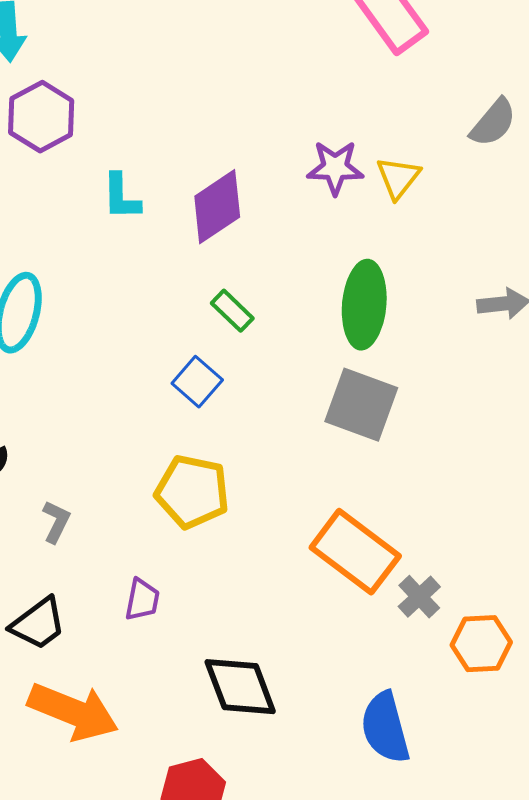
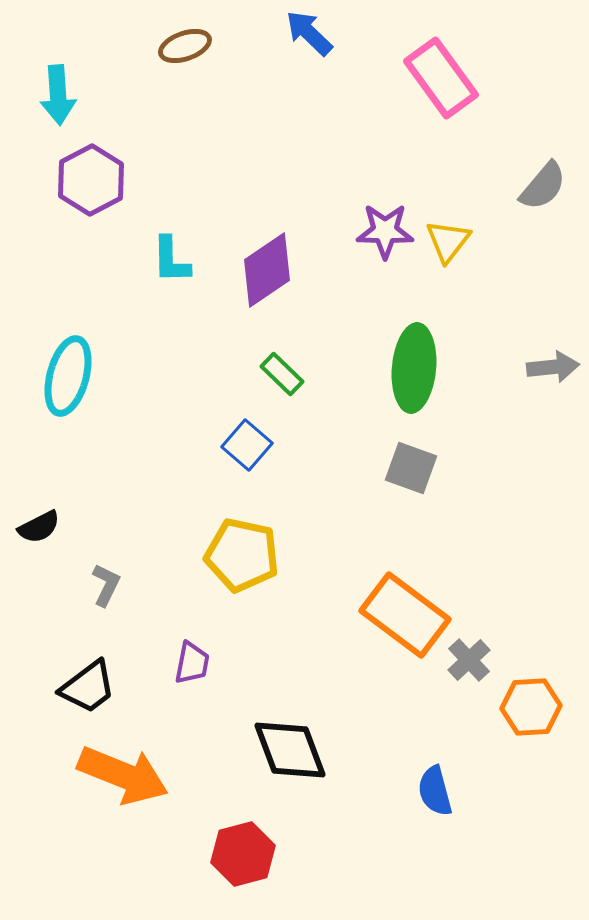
gray square: (361, 405) -> (411, 468), size x0.7
blue semicircle: (385, 728) -> (435, 791), size x0.7

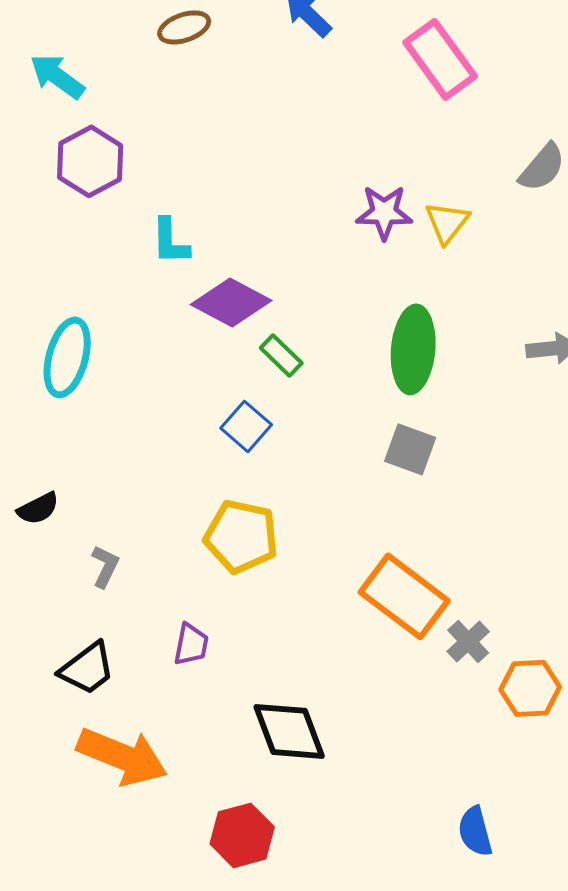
cyan arrow: (58, 95) -> (57, 76), turned 130
purple diamond: (267, 270) -> (231, 302), moved, turned 62
blue semicircle: (435, 791) -> (475, 831), moved

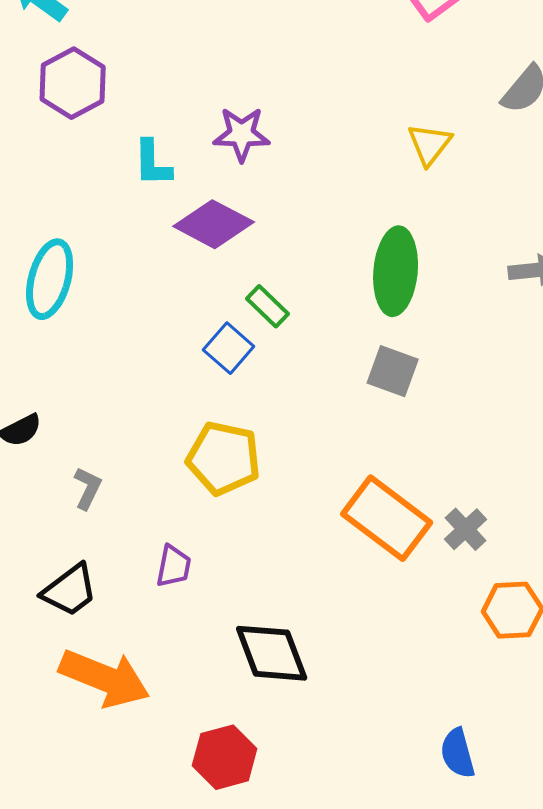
purple star: (384, 212) -> (242, 134), moved
green rectangle: (281, 355) -> (268, 306), moved
gray cross: (468, 641) -> (466, 529), moved

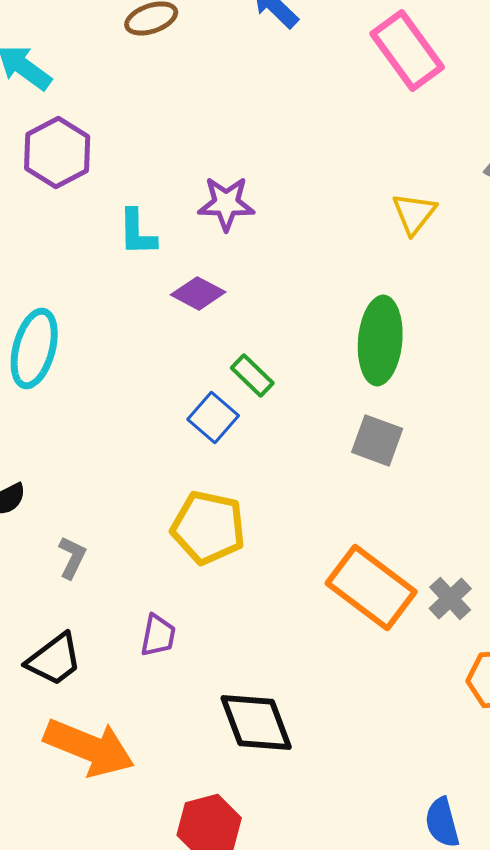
purple diamond: (214, 224) -> (198, 293), size x0.7

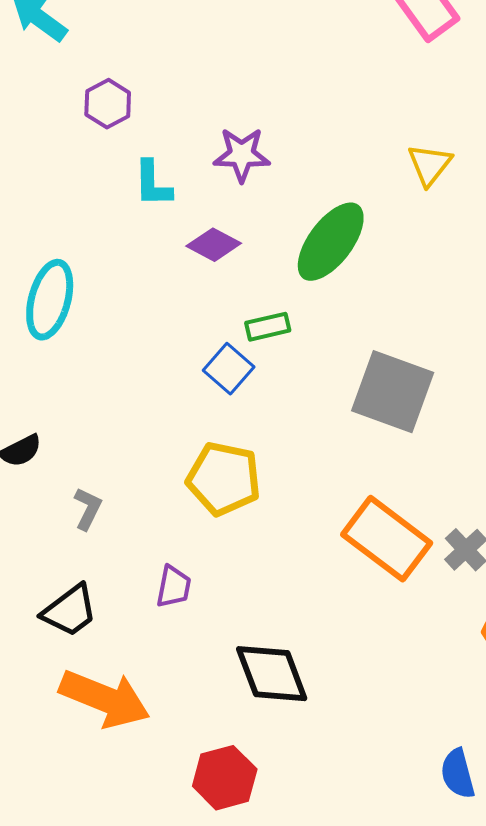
purple hexagon: (57, 152) -> (108, 104), moved, size x0.7
green ellipse: (380, 340) -> (331, 242), moved, turned 32
green rectangle: (252, 375) -> (268, 327), turned -57
gray square: (377, 440) -> (393, 392), size x1.6

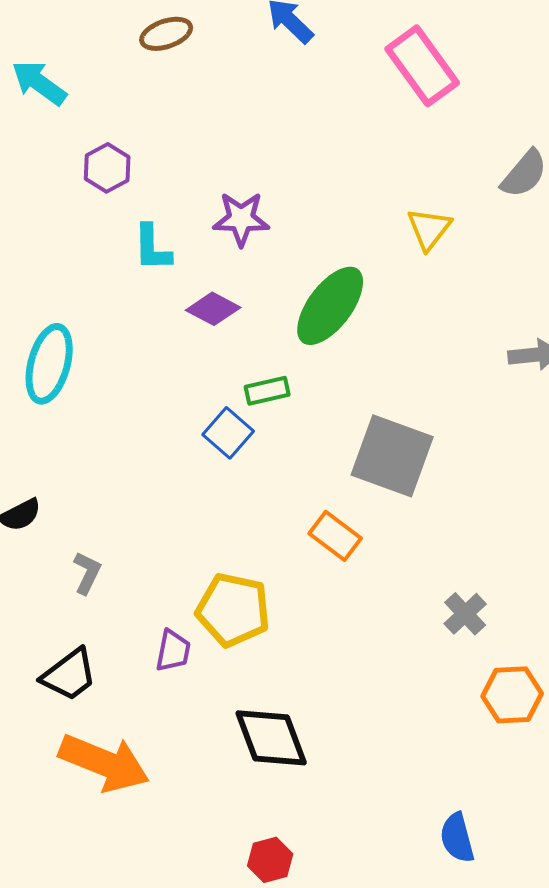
yellow pentagon: (224, 479) -> (233, 610), moved
orange rectangle: (387, 539) -> (335, 536), moved, size x0.6
red hexagon: (225, 778) -> (270, 860), moved, size x0.7

